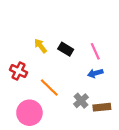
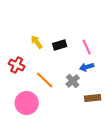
black rectangle: (66, 49) -> (60, 45), turned -48
gray cross: (81, 101) -> (73, 81), moved

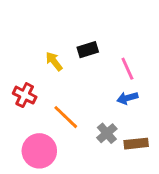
black rectangle: (60, 45) -> (88, 50), moved
gray cross: (73, 81) -> (107, 133), moved

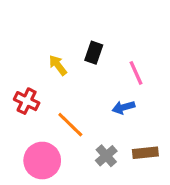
black rectangle: (88, 50) -> (94, 53), turned -54
blue arrow: (127, 98) -> (123, 107), moved
gray cross: (107, 133) -> (106, 156), moved

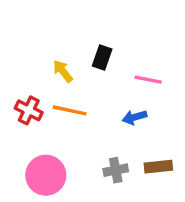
pink line: (136, 73) -> (148, 80), turned -55
orange line: (70, 125) -> (70, 110), moved, turned -32
gray cross: (106, 156) -> (116, 170), turned 30

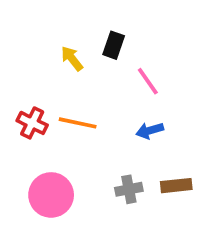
black rectangle: (102, 57) -> (114, 45), moved
yellow arrow: (63, 71) -> (72, 58), moved
pink line: (148, 80) -> (148, 81), moved, turned 44

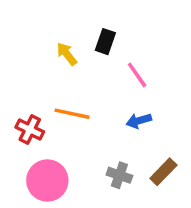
red cross: (32, 123) -> (30, 129), moved
brown rectangle: (176, 186) -> (163, 172), turned -40
gray cross: (129, 189) -> (119, 175), turned 30

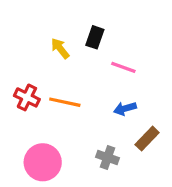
pink line: (137, 75) -> (123, 67), turned -35
red cross: (30, 129) -> (27, 97), moved
brown rectangle: (163, 172) -> (147, 139), moved

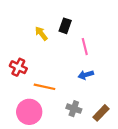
pink line: (123, 67) -> (85, 47), turned 56
orange line: (65, 102) -> (44, 87), moved
brown rectangle: (147, 139) -> (101, 113), moved

